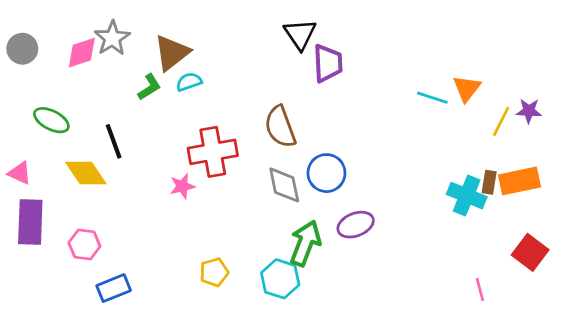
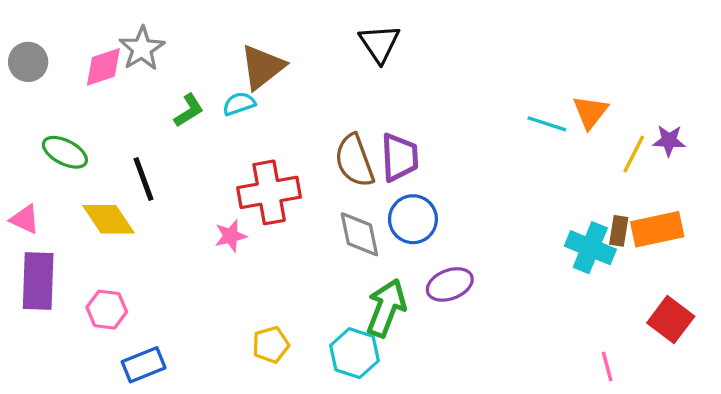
brown triangle: (172, 53) -> (262, 67), moved
purple trapezoid: (328, 63) -> (400, 157), moved

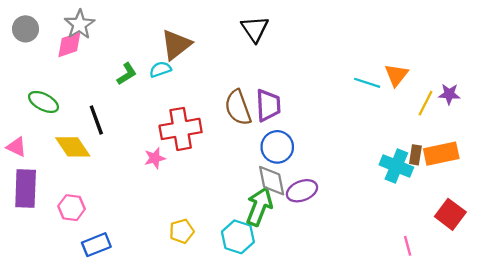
gray star: (142, 49) -> (79, 24), moved
gray circle: (28, 62) -> (26, 29), moved
gray diamond: (359, 234) -> (272, 181), moved

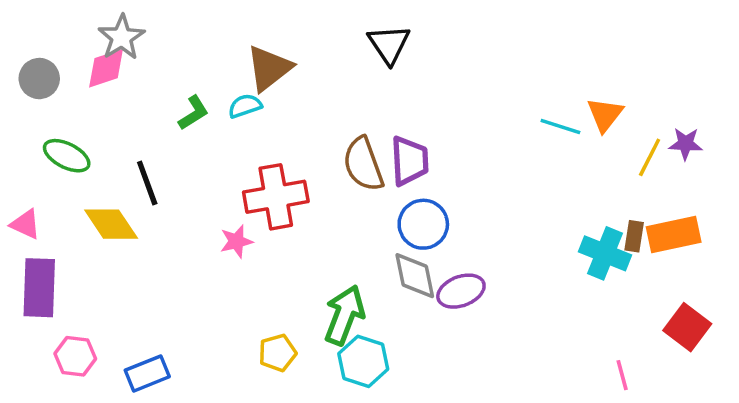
gray circle: (26, 29) -> (39, 79), moved
green arrow: (259, 206) -> (344, 315), moved
pink hexagon: (72, 208) -> (75, 356), moved

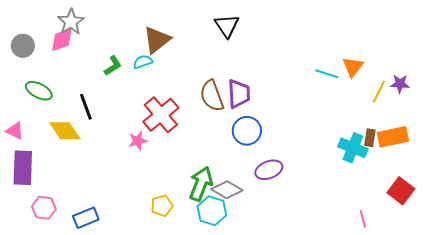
red cross: (276, 197) -> (161, 115), turned -30
gray diamond: (415, 276) -> (227, 190), moved, turned -48

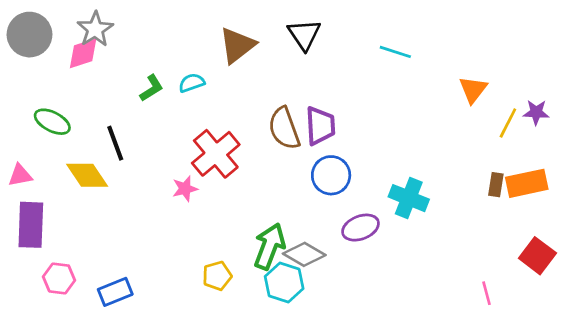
brown triangle: (157, 40) -> (237, 45), moved
gray circle: (23, 46) -> (29, 35), moved, size x1.4
cyan line: (327, 74) -> (395, 52), moved
pink triangle: (15, 131) -> (20, 175), turned -36
cyan cross: (353, 148) -> (409, 198), moved

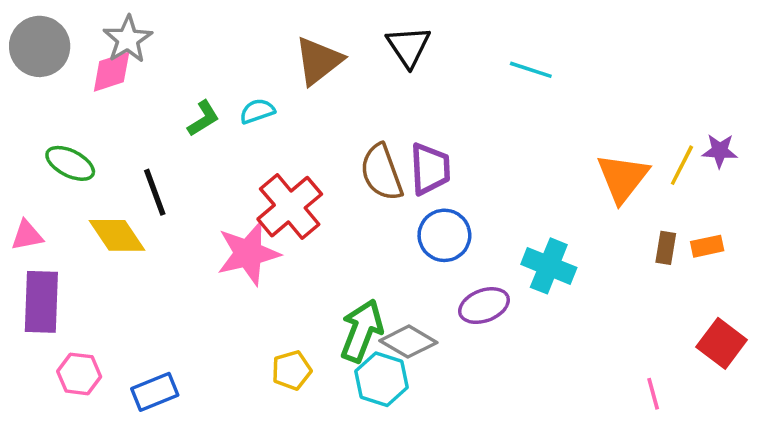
orange triangle: (473, 89) -> (623, 178), moved, size x1.4
orange rectangle: (527, 183) -> (707, 246), size x0.6
pink star: (185, 189) -> (248, 253), size x1.8

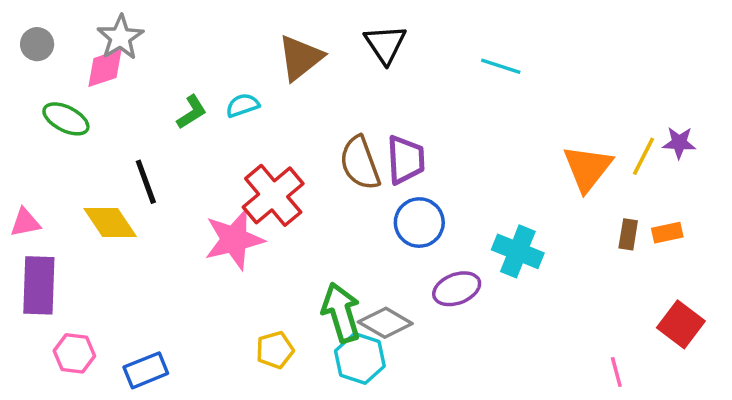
gray circle: (40, 46) -> (37, 44), size x0.6
green ellipse: (70, 163) -> (66, 119), moved
green arrow: (362, 331) -> (341, 313), turned -38

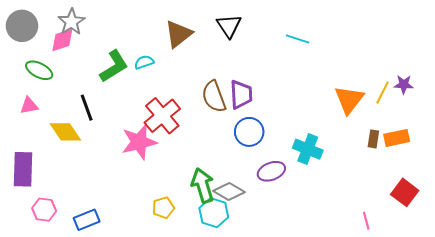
gray circle: (37, 44) -> (22, 26), size x1.6
green L-shape: (192, 112) -> (114, 66), size x1.6
pink triangle: (25, 223) -> (29, 106), moved
orange rectangle: (667, 233) -> (397, 138), size x1.4

